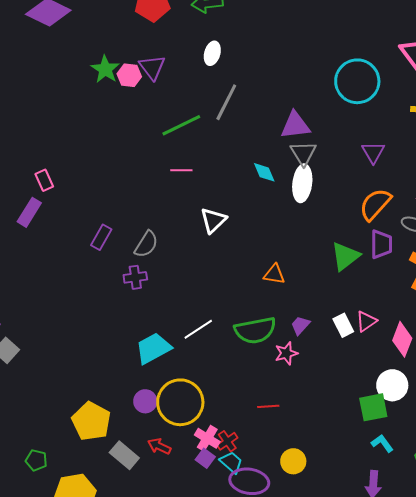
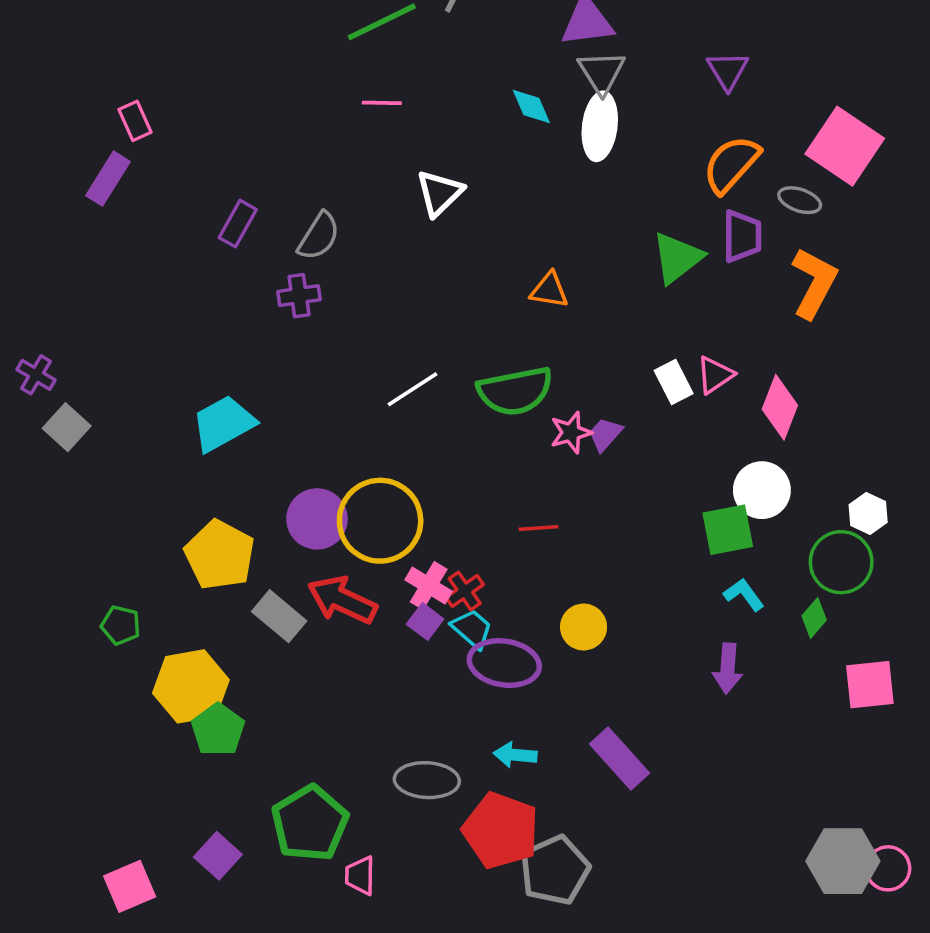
purple trapezoid: (300, 325) -> (605, 434), moved
cyan trapezoid: (153, 348) -> (223, 423), moved
purple circle: (145, 401) -> (317, 519), size x1.4
red arrow: (159, 446) -> (342, 600), size x1.6

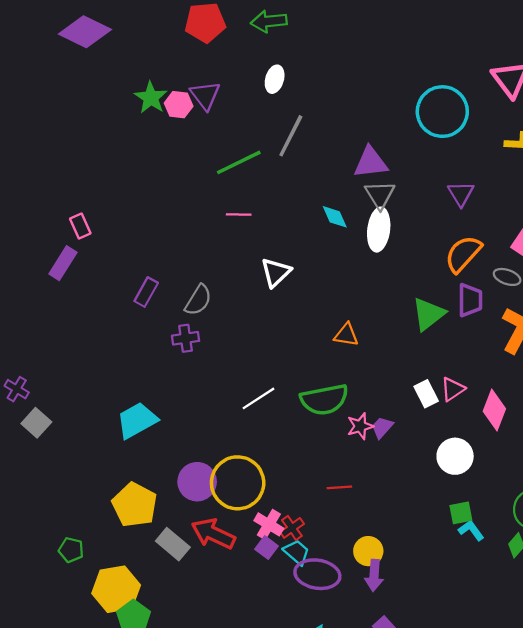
white circle: (762, 490) -> (455, 456), moved
green square: (728, 530) -> (461, 513), moved, size x0.7
purple arrow: (728, 668) -> (374, 575), moved

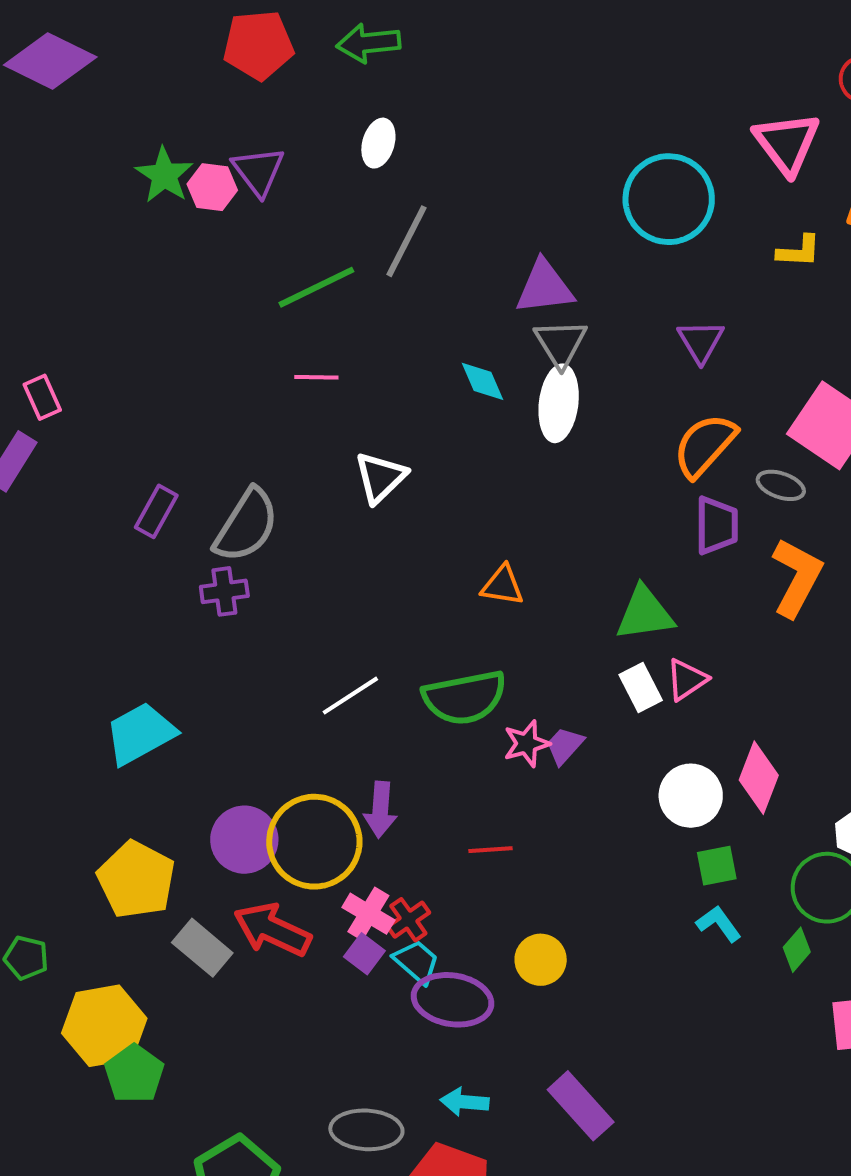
gray semicircle: (198, 300) -> (246, 525), size x1.4
green triangle: (428, 314) -> (645, 613), moved, turned 30
pink diamond: (494, 410) -> (759, 778), moved
green square: (461, 513) -> (717, 866), moved
purple arrow: (374, 575) -> (380, 810), moved

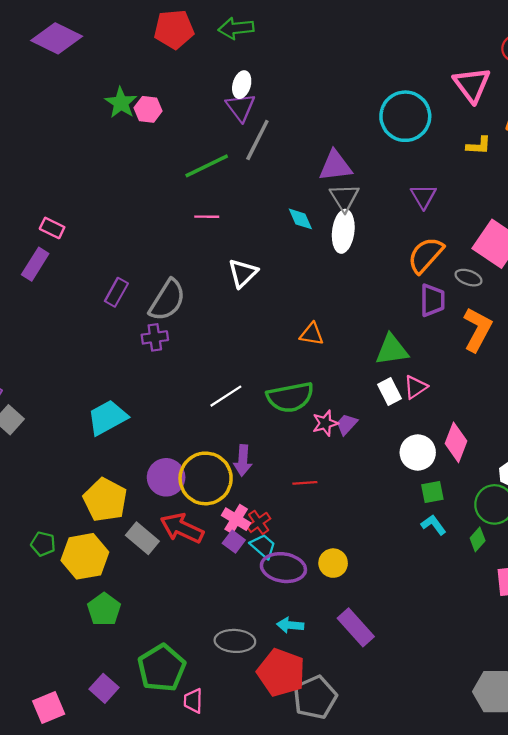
purple triangle: (258, 171) -> (241, 107), moved
pink rectangle: (42, 397) -> (52, 228), turned -40
yellow circle: (541, 960) -> (333, 563), moved
yellow hexagon: (104, 1026) -> (85, 556), moved

